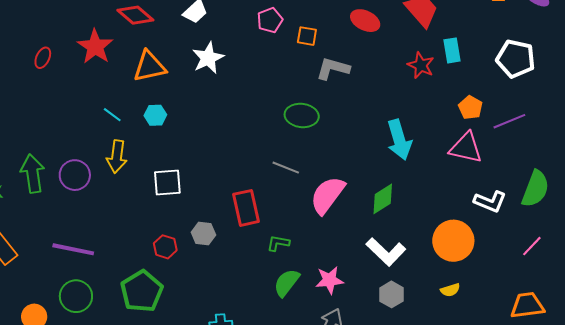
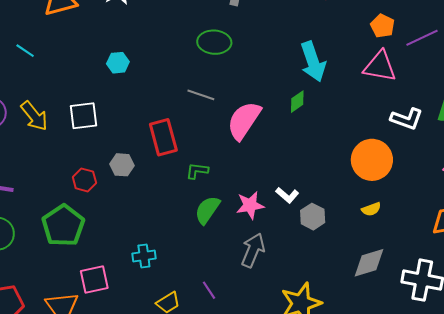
cyan hexagon: (155, 115) -> (118, 63), moved
yellow arrow: (117, 157) -> (34, 116), moved, turned -44
green diamond: (383, 199) -> (297, 102), moved, size x0.7
white L-shape: (386, 252) -> (287, 195), moved, size x0.6

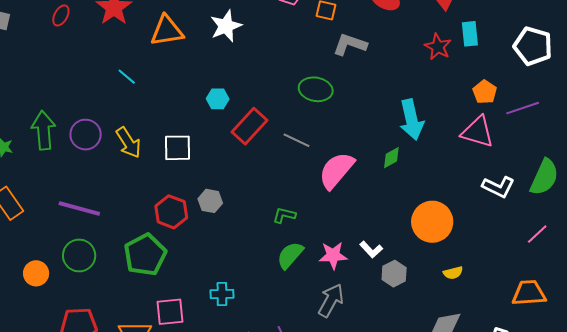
red rectangle: (163, 137) -> (250, 126), moved, turned 51
orange circle: (372, 160) -> (432, 222), moved
red hexagon: (84, 180) -> (171, 212), size x1.4

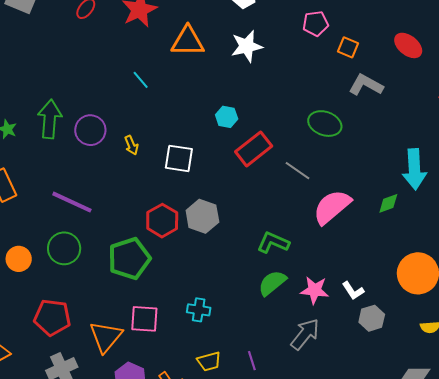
yellow arrow: (128, 143) -> (131, 145), size x0.6
gray hexagon: (210, 201) -> (202, 216), size x1.4
green L-shape: (284, 215) -> (273, 243), size x1.4

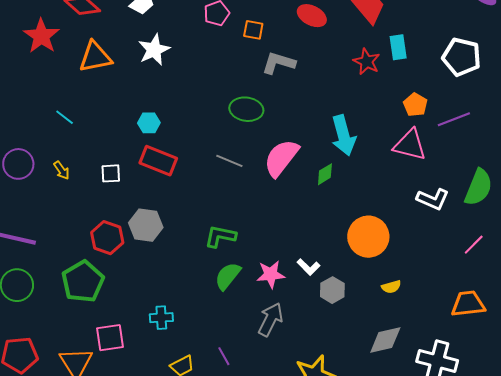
cyan line: (141, 80) -> (65, 117), moved
red rectangle: (254, 149) -> (158, 161), moved, turned 72
white square: (179, 158) -> (111, 173), size x0.7
pink semicircle: (332, 207) -> (281, 158), moved

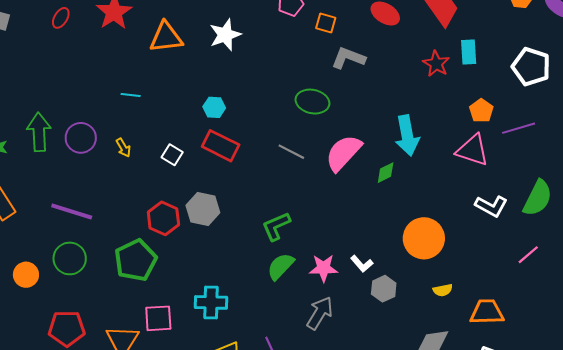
cyan line: (65, 117) -> (131, 95), turned -36
white square: (111, 173) -> (172, 155), turned 30
green L-shape: (220, 236) -> (276, 226), turned -40
orange trapezoid: (468, 304) -> (487, 312), moved
cyan cross: (161, 318) -> (211, 302), size x1.4

